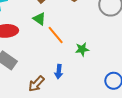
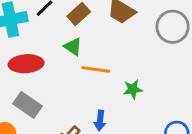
orange line: (56, 35) -> (96, 69), turned -42

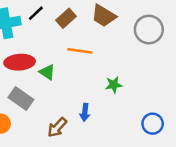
green triangle: (73, 47) -> (47, 72), moved
orange line: (96, 69) -> (80, 51), moved

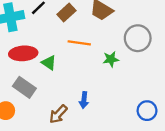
gray circle: (149, 30) -> (138, 38), moved
green star: (114, 85) -> (111, 59), moved

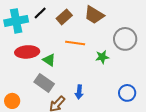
gray rectangle: (24, 87) -> (44, 83), moved
blue circle: (147, 111) -> (127, 93), moved

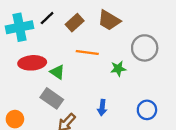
blue arrow: (79, 92) -> (102, 108), moved

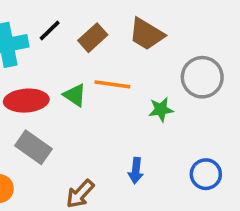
green triangle: (57, 72) -> (75, 95), moved
gray rectangle: (52, 98) -> (33, 147), moved

